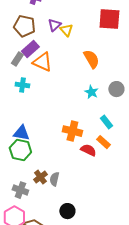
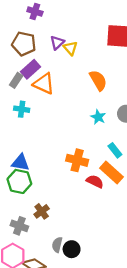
orange rectangle: (103, 142) -> (112, 173), size x1.5
gray semicircle: (54, 179) -> (57, 245), moved

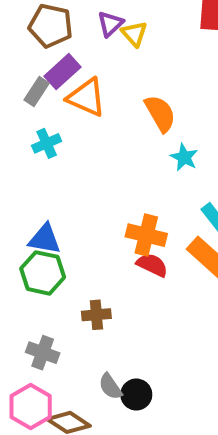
orange semicircle: (98, 80) -> (160, 113), moved
cyan cross: (22, 109) -> (47, 143), turned -32
red semicircle: (95, 181) -> (152, 265), moved
brown cross: (42, 211) -> (96, 315), moved, turned 32
gray semicircle: (57, 245) -> (110, 387), turned -48

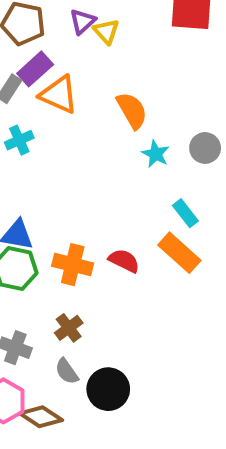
orange cross: (146, 235) -> (73, 265), moved
brown cross: (96, 315) -> (69, 328), moved, turned -32
gray semicircle: (110, 387) -> (67, 371), moved
black circle: (136, 395) -> (108, 389), size x1.4

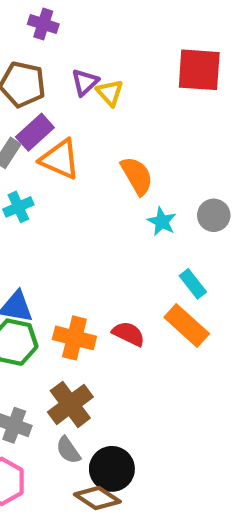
brown cross: (69, 328) -> (70, 404), size x1.5
brown diamond: (41, 417) -> (97, 498), moved

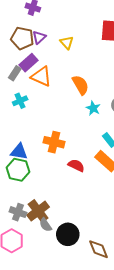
purple triangle: (85, 82) -> (39, 37), moved
orange cross: (74, 338) -> (54, 142), moved
brown cross: (70, 404) -> (38, 211), moved
brown diamond: (97, 498) -> (99, 249), moved, turned 35

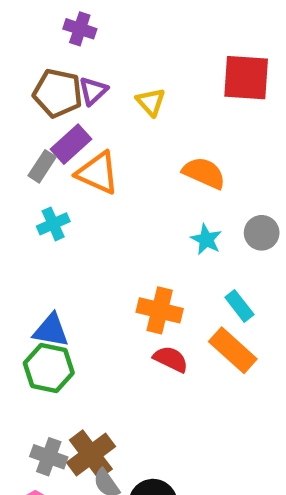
orange semicircle: (80, 85) -> (204, 173), moved, turned -36
orange cross: (54, 142) -> (160, 310), moved

